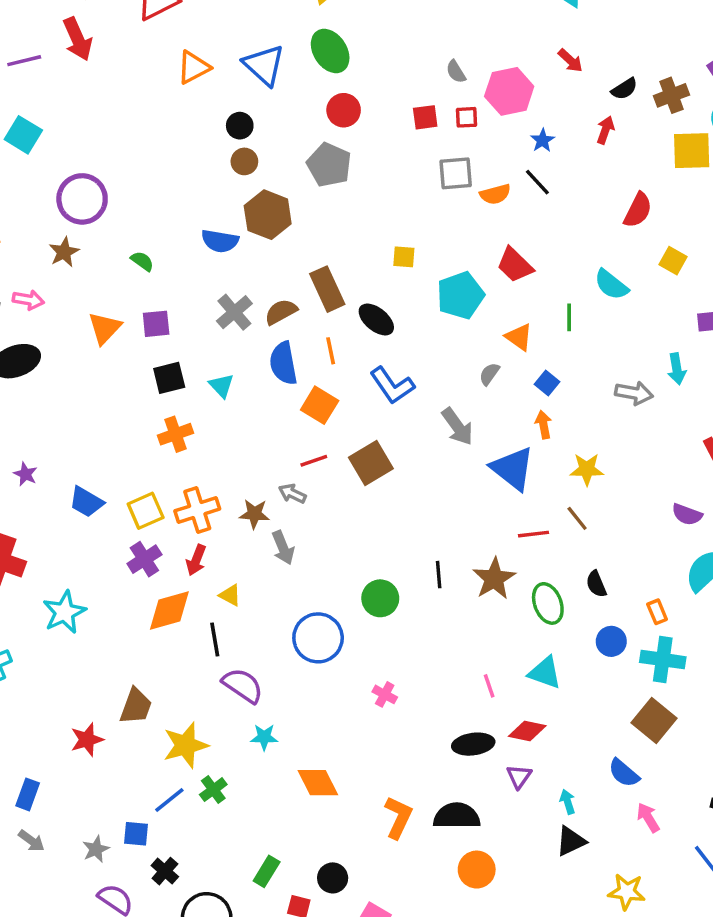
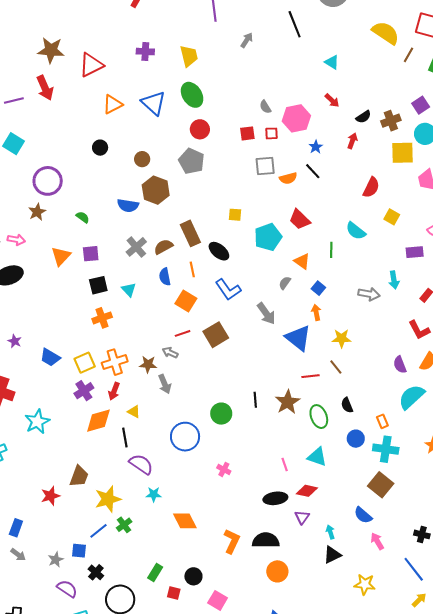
black circle: (240, 126) -> (100, 148), moved
blue semicircle: (283, 363) -> (165, 277), size x0.7
purple semicircle: (687, 515) -> (400, 365), turned 48

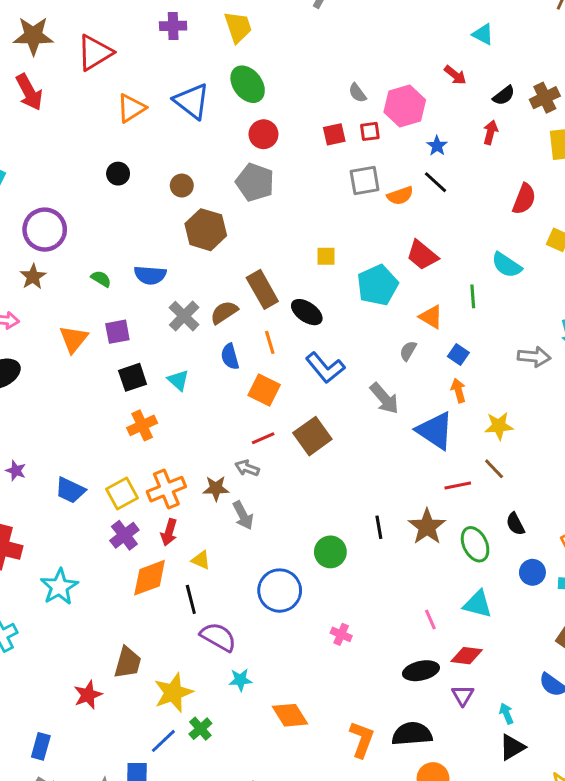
cyan triangle: (332, 62) -> (483, 34), moved
blue semicircle: (128, 205) -> (150, 275), moved

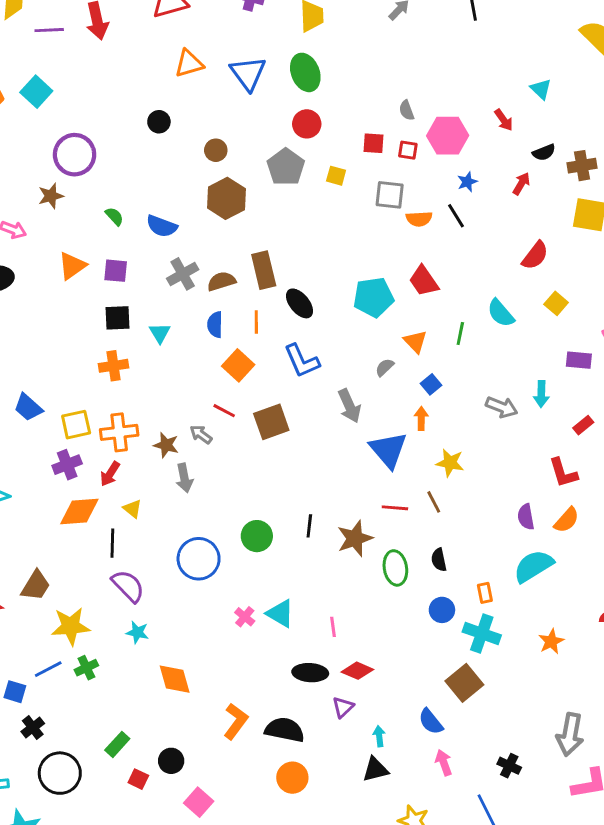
yellow square: (326, 256) -> (336, 176), moved
red line: (263, 438) -> (224, 411), turned 35
cyan triangle: (478, 604) -> (280, 613), moved

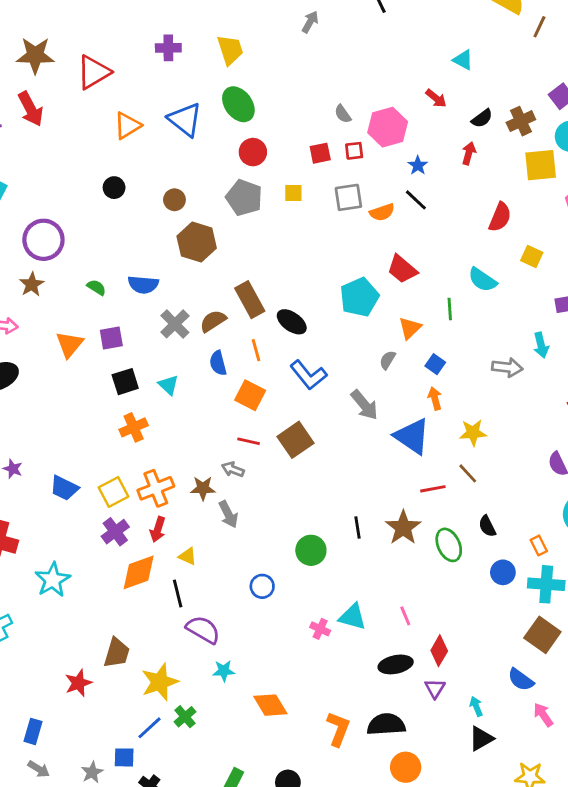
orange triangle: (415, 342) -> (410, 328), turned 45
blue circle: (199, 559) -> (262, 586), size x0.6
red diamond: (357, 671) -> (439, 651), turned -68

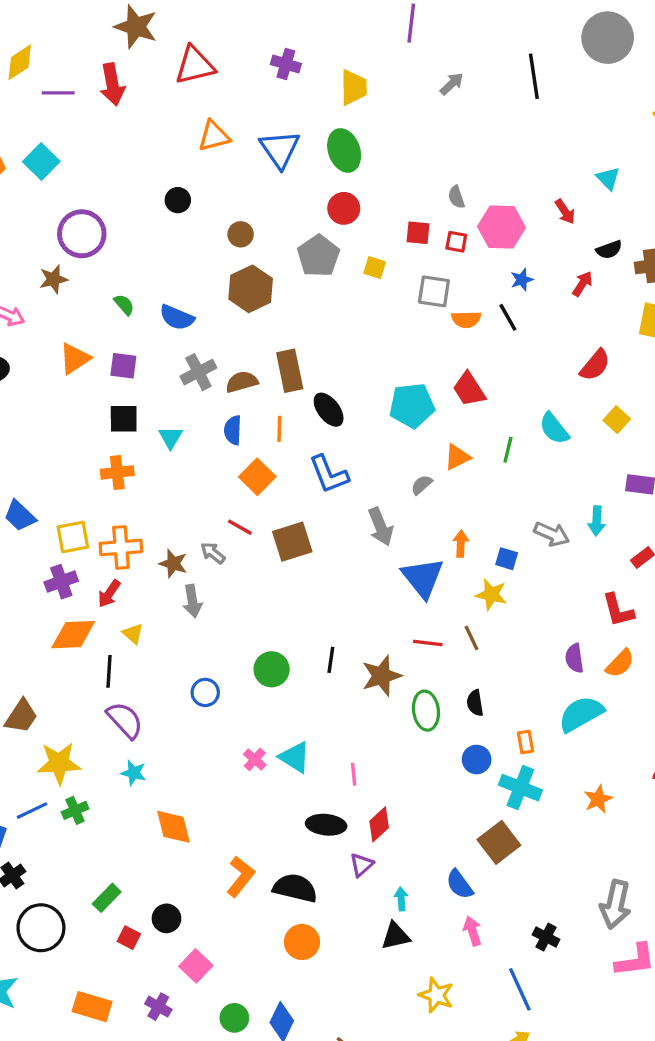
blue square: (435, 364) -> (507, 559), moved, turned -36

